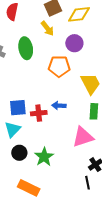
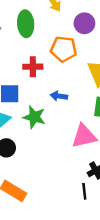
red cross: (39, 113) -> (33, 67), moved
green star: (44, 157) -> (34, 117), moved, turned -30

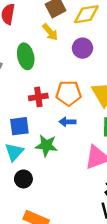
orange pentagon: (64, 49) -> (69, 93), moved

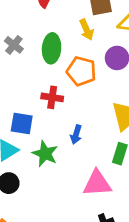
orange pentagon: (69, 93) -> (81, 71), moved
blue arrow: (67, 122) -> (76, 134), turned -91

